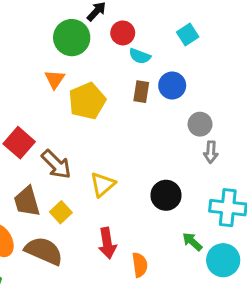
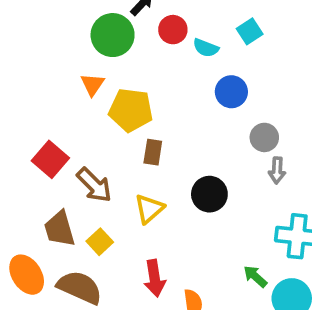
cyan semicircle: (140, 56) -> (206, 48), moved
brown rectangle: (141, 92) -> (153, 152), moved
yellow pentagon: (87, 101) -> (131, 110), turned 30
black circle: (166, 195) -> (209, 194), moved

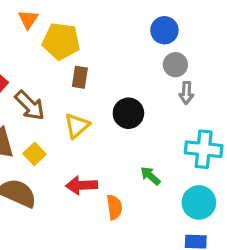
blue circle: (231, 92) -> (164, 30), moved
green arrow: (255, 276) -> (150, 176), moved
red arrow: (155, 278) -> (81, 185), turned 96

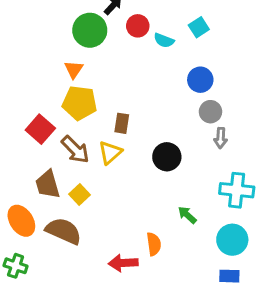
yellow pentagon: (61, 41) -> (80, 103), moved
yellow triangle: (77, 126) -> (110, 152), moved
red arrow: (81, 185) -> (123, 263), moved

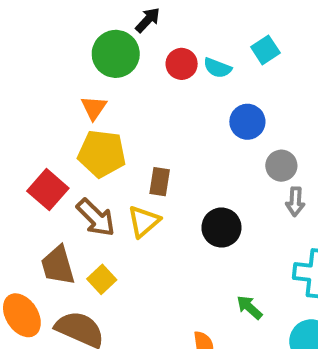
red circle: (138, 26) -> (182, 64), moved
blue circle: (200, 80) -> (247, 122), moved

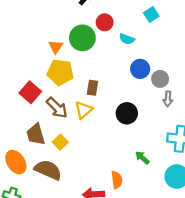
green circle: (116, 54) -> (82, 38), moved
cyan semicircle: (217, 68) -> (127, 39), moved
blue circle: (247, 122) -> (140, 69), moved

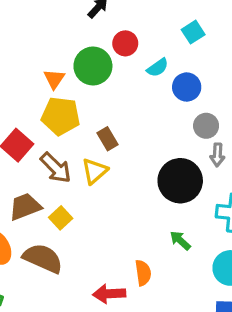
cyan semicircle: (127, 39) -> (158, 68), turned -56
blue circle: (140, 69) -> (187, 87), moved
brown rectangle: (92, 88) -> (107, 139), turned -40
black circle: (127, 113) -> (180, 181), moved, size x1.4
brown trapezoid: (36, 134) -> (25, 207), turned 85

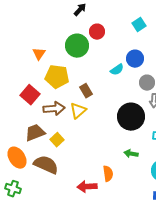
cyan semicircle: (158, 68) -> (117, 70), moved
orange triangle: (54, 79) -> (39, 54), moved
brown arrow: (56, 168) -> (54, 109), turned -50
green arrow: (180, 241) -> (131, 154), turned -32

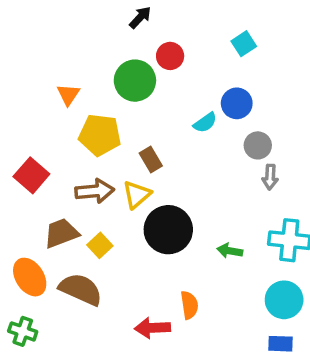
red square: (30, 95) -> (31, 175), moved
black circle: (131, 117) -> (168, 230), moved
green arrow: (131, 154) -> (230, 251), moved

